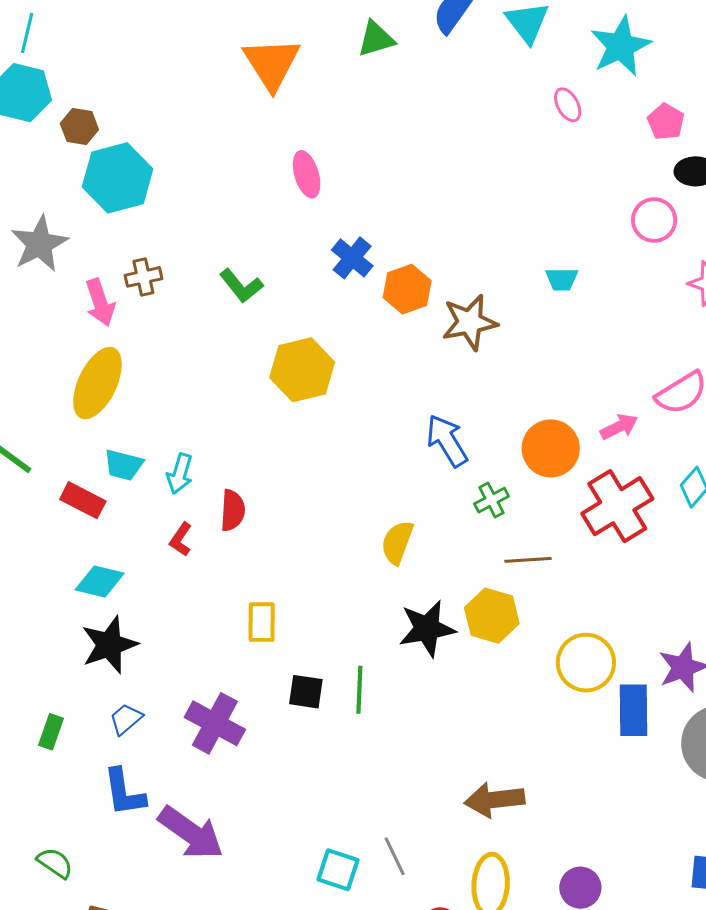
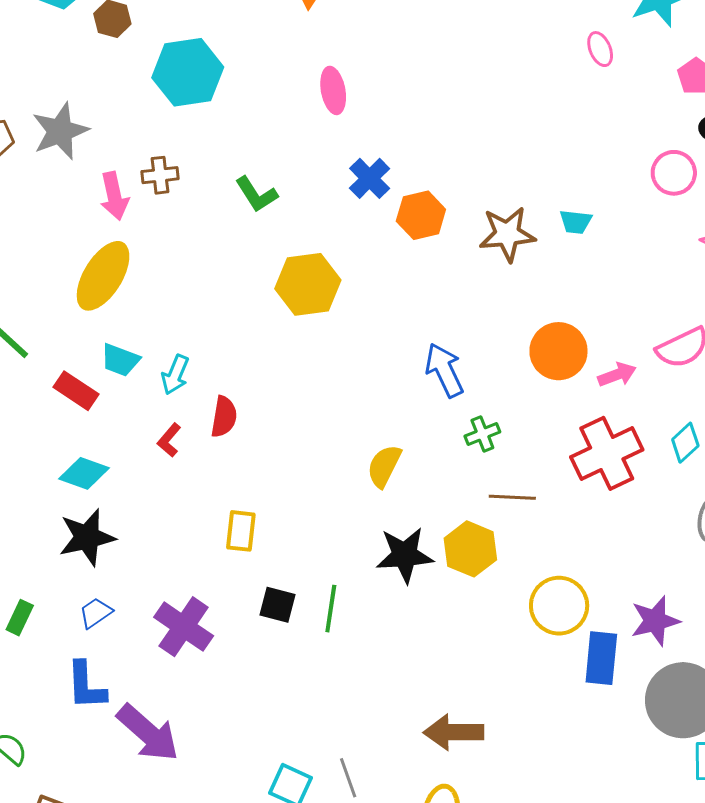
cyan hexagon: (118, 178) -> (188, 72), moved
brown star: (470, 322) -> (507, 234), moved
orange circle: (551, 448) -> (558, 351), moved

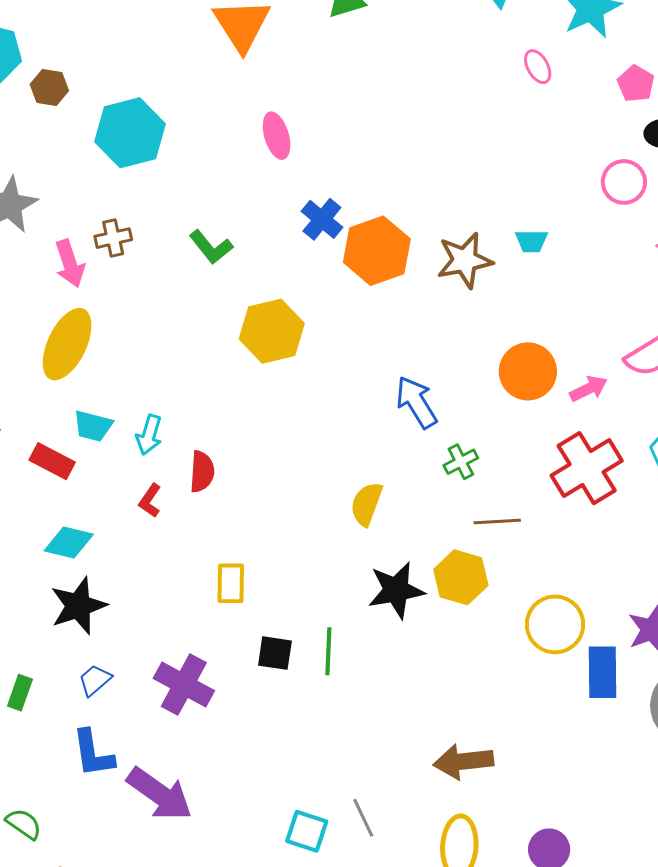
orange hexagon: (421, 215) -> (377, 251), size x1.4

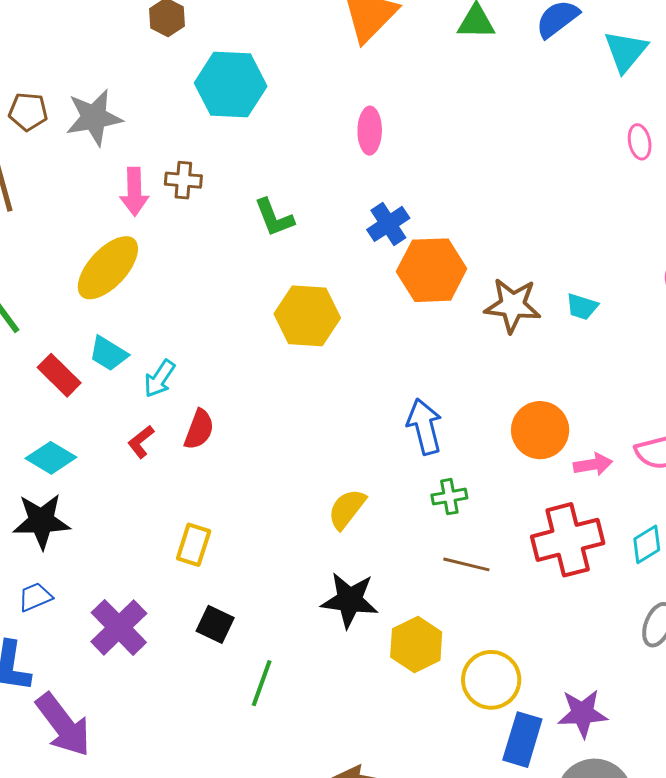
yellow hexagon: (461, 577) -> (416, 644), moved
green line: (328, 651) -> (262, 683), moved

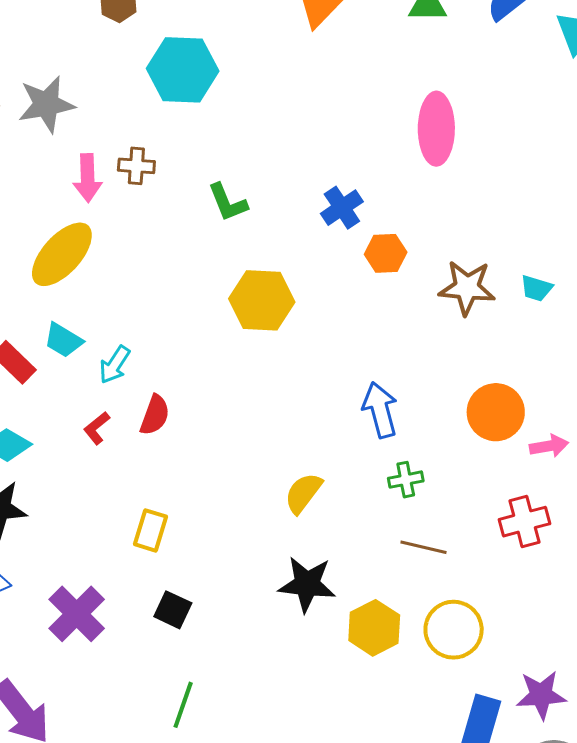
pink ellipse: (370, 131) -> (436, 129), moved, size x1.5
orange hexagon: (432, 270) -> (386, 253), size x0.6
red cross: (568, 540) -> (524, 522), size x0.7
yellow circle: (491, 680) -> (454, 630), moved
green line: (262, 683) -> (183, 705), moved

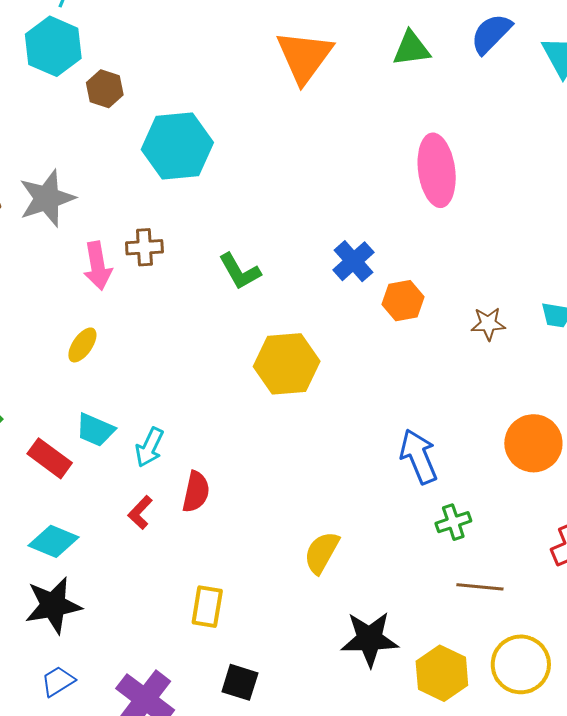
yellow ellipse: (62, 254) -> (82, 345), size x0.5
brown star: (467, 288) -> (488, 324), size x0.6
yellow semicircle: (303, 493) -> (322, 552), moved

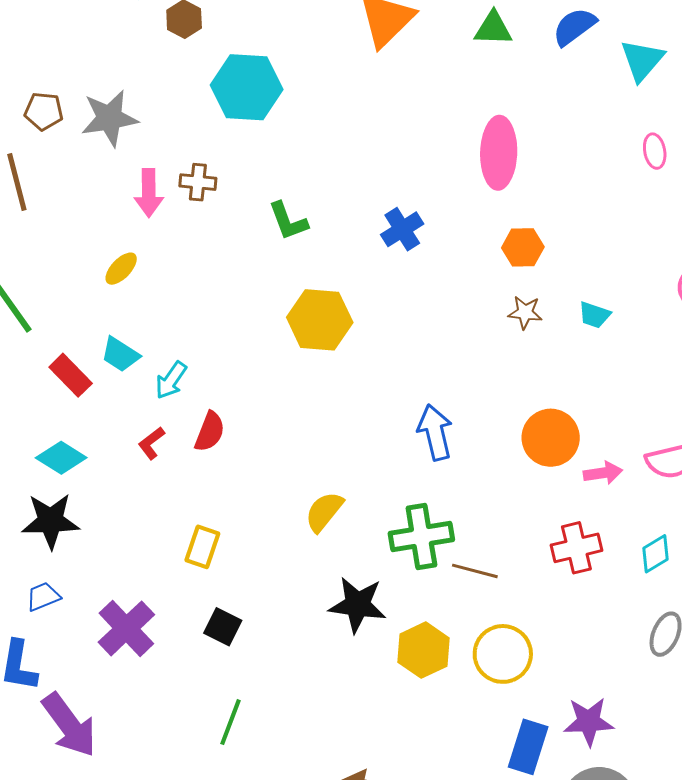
orange hexagon: (403, 301) -> (523, 247), moved
green cross: (453, 522) -> (421, 537), moved, size x1.8

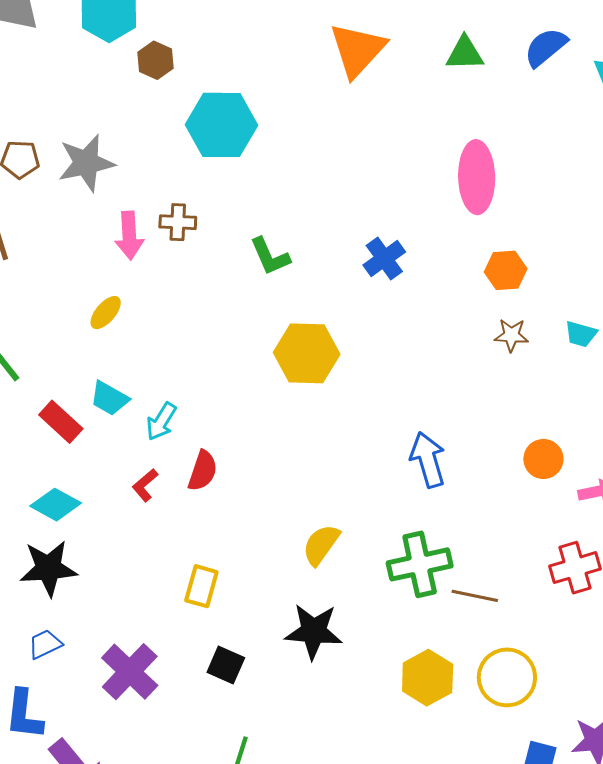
orange circle: (551, 438) -> (543, 459), size x0.7
black star: (357, 605) -> (314, 631), moved

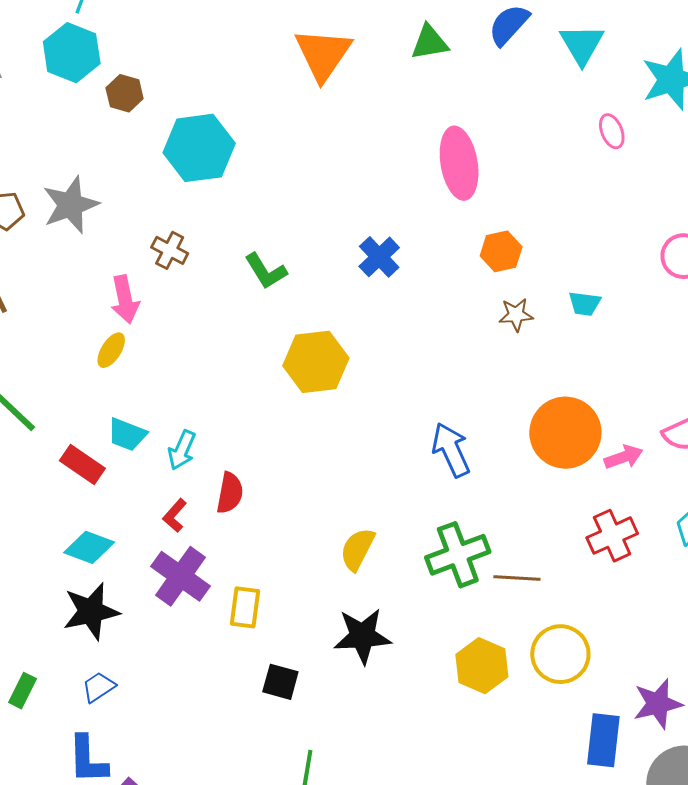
brown cross: (178, 222) -> (170, 250), turned 33
pink arrow: (129, 235) -> (125, 299), moved
orange circle: (543, 459) -> (565, 433), size x1.8
purple cross: (130, 672) -> (181, 576), moved

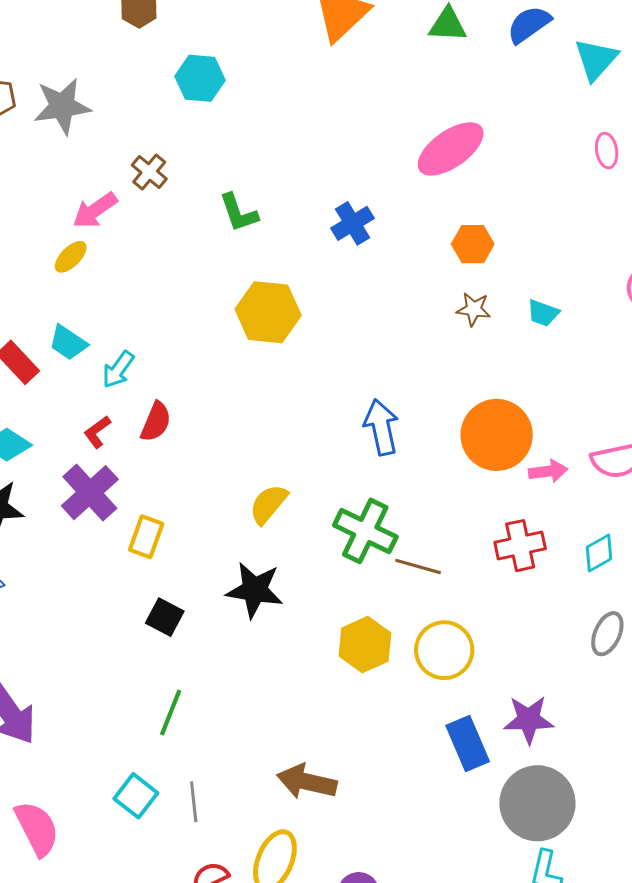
cyan hexagon: (199, 148) -> (200, 78), size x0.7
pink ellipse: (459, 163) -> (451, 149), turned 52
pink arrow: (125, 299) -> (95, 210), turned 54
green cross: (458, 555) -> (365, 531), turned 34
blue rectangle: (603, 740) -> (468, 744), turned -42

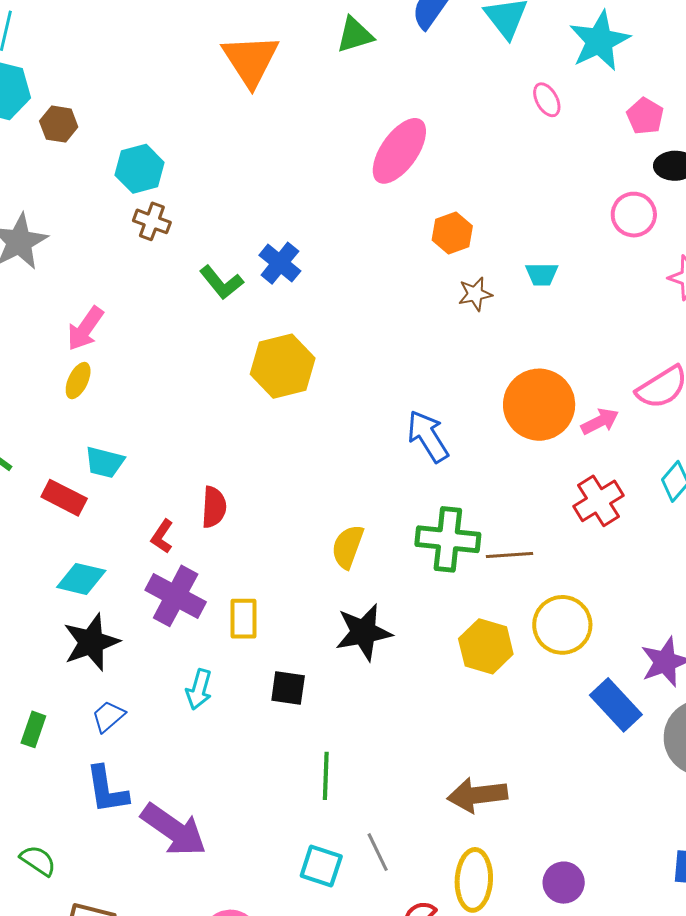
brown cross: (149, 172) -> (152, 221), moved
blue cross: (352, 223) -> (280, 263), moved
cyan arrow: (118, 370) -> (199, 689), moved

